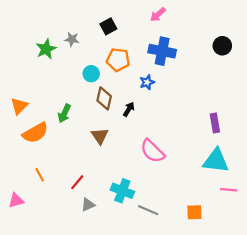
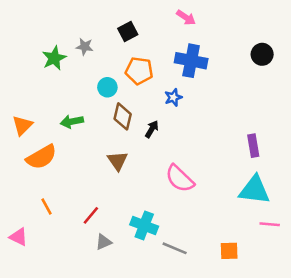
pink arrow: (158, 15) -> (186, 18), turned -105
green arrow: (64, 113) -> (72, 122), moved, turned 54
pink triangle: (16, 200) -> (19, 237), turned 42

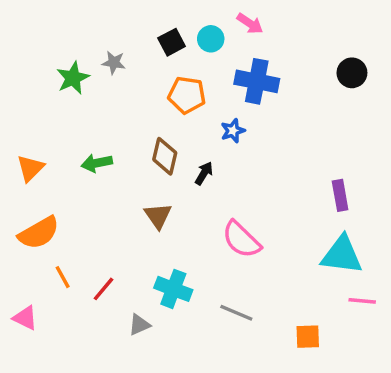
cyan circle: (107, 87) -> (211, 39), moved
orange semicircle: (41, 157) -> (39, 233), moved
red line: (91, 215) -> (104, 289), moved
cyan cross: (144, 226) -> (173, 289), moved
gray line: (175, 248) -> (236, 313), moved

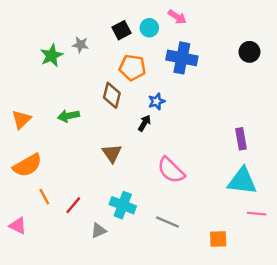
blue star: (233, 131) -> (157, 101), moved
brown diamond: (165, 156) -> (112, 95), moved

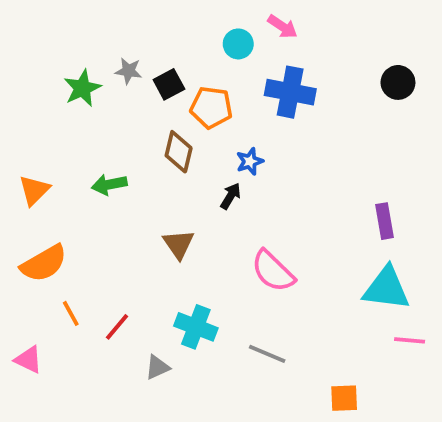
black square: (122, 30) -> (169, 84), moved
orange square: (218, 239) -> (344, 398), moved

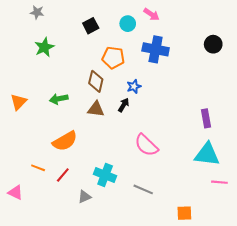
gray star: (129, 71) -> (37, 12), moved
black square: (169, 84) -> (91, 26), moved
brown triangle: (179, 244) -> (96, 109), moved, turned -48
orange semicircle: (44, 263) -> (65, 141), moved
orange line: (71, 313) -> (38, 168), turned -40

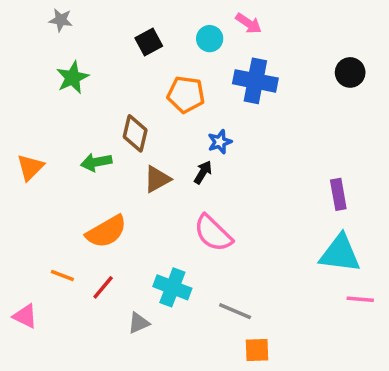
brown diamond: (96, 81) -> (135, 133), moved
brown triangle: (96, 109) -> (157, 179), turned -36
pink semicircle: (146, 145) -> (213, 233), moved
orange square: (184, 213) -> (257, 350), moved

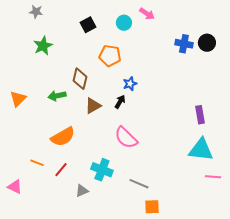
blue cross: (255, 81) -> (184, 44), moved, size x0.7

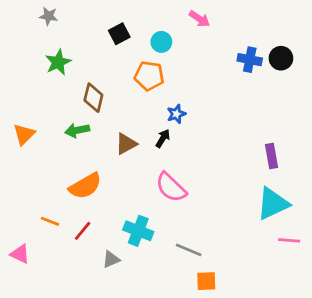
cyan circle: (124, 23) -> (161, 42), moved
brown diamond: (80, 79) -> (93, 98), moved
cyan triangle: (201, 150) -> (273, 204), turned -32

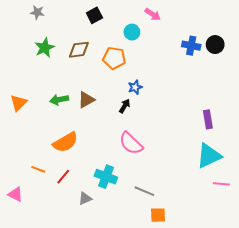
black square: (119, 34) -> (94, 15), moved
cyan circle: (161, 42) -> (132, 32), moved
brown diamond: (93, 98) -> (79, 50), moved, turned 70
brown triangle: (126, 144) -> (86, 100), moved

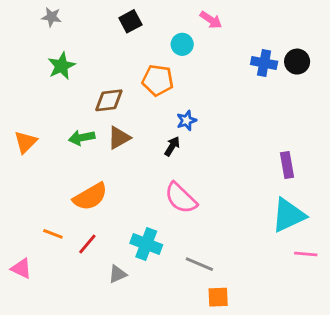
brown diamond: (79, 50) -> (109, 100), moved

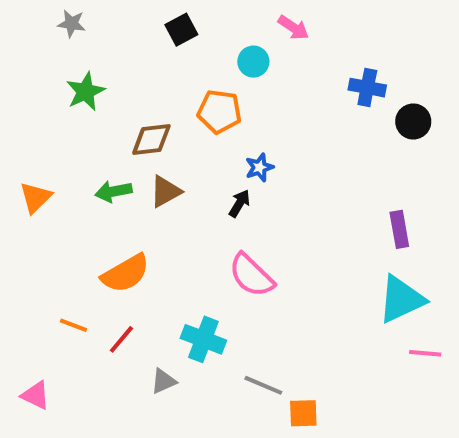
black circle: (297, 62) -> (413, 121), moved
gray line: (199, 264) -> (263, 385), moved
pink triangle: (21, 268) -> (36, 395), moved

